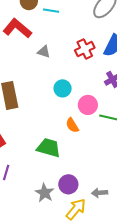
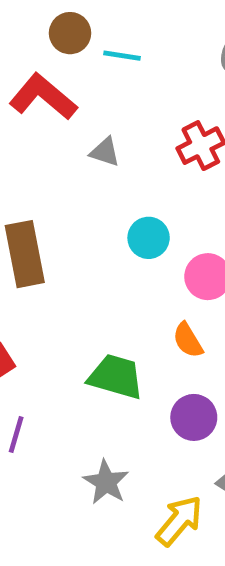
orange semicircle: (72, 125) -> (188, 340), moved
purple circle: (68, 184) -> (194, 417), moved

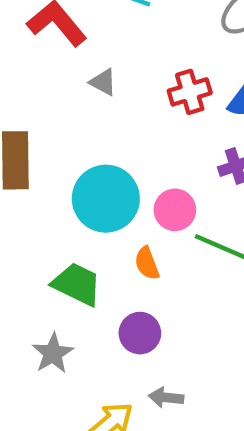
cyan circle: (149, 238) -> (106, 199), moved, size x1.8
gray star: (106, 482) -> (53, 353), moved

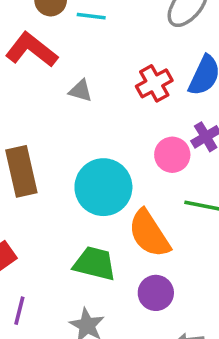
pink circle: (175, 210) -> (172, 155), moved
orange semicircle: (147, 263) -> (149, 234), size x1.8

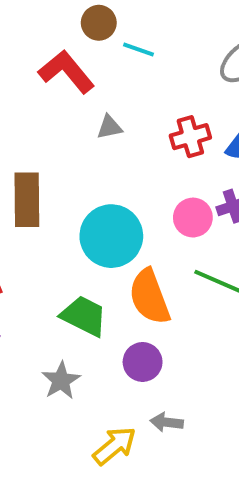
gray triangle: (80, 91) -> (109, 127), turned -40

